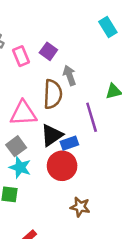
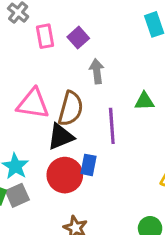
brown semicircle: (53, 94) -> (71, 109), moved
blue rectangle: (69, 143) -> (89, 165), moved, turned -72
gray square: (16, 146) -> (17, 195), moved

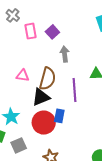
pink triangle: (33, 104) -> (23, 76), size x0.6
gray square: (17, 195) -> (19, 145), moved

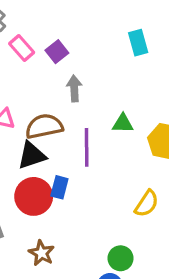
pink rectangle: (30, 31) -> (22, 48), turned -35
brown semicircle: (47, 79) -> (44, 126), turned -120

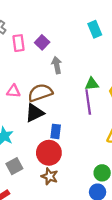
pink rectangle: (22, 48) -> (18, 43), turned 42
purple line: (87, 147) -> (88, 102), moved
red circle: (34, 196) -> (49, 153), moved

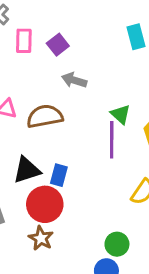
gray arrow: (57, 65) -> (74, 80), turned -70
green triangle: (92, 84) -> (120, 114), turned 40
black triangle: (35, 113) -> (27, 170), moved

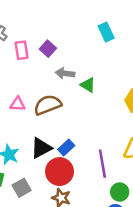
green triangle: (120, 114) -> (88, 85), moved
purple line: (112, 140) -> (102, 164), moved
blue rectangle: (59, 175) -> (66, 148), turned 42

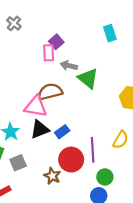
pink rectangle: (22, 50) -> (49, 53), moved
green triangle: (88, 85) -> (88, 78), size x1.5
pink triangle: (18, 104) -> (36, 106), moved, size x1.6
red circle: (60, 172) -> (71, 160), moved

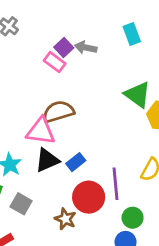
pink rectangle: (49, 53) -> (55, 62), turned -49
gray arrow: (69, 66) -> (86, 48), moved
green triangle: (88, 78) -> (138, 95), moved
gray square: (18, 163) -> (21, 204), turned -35

